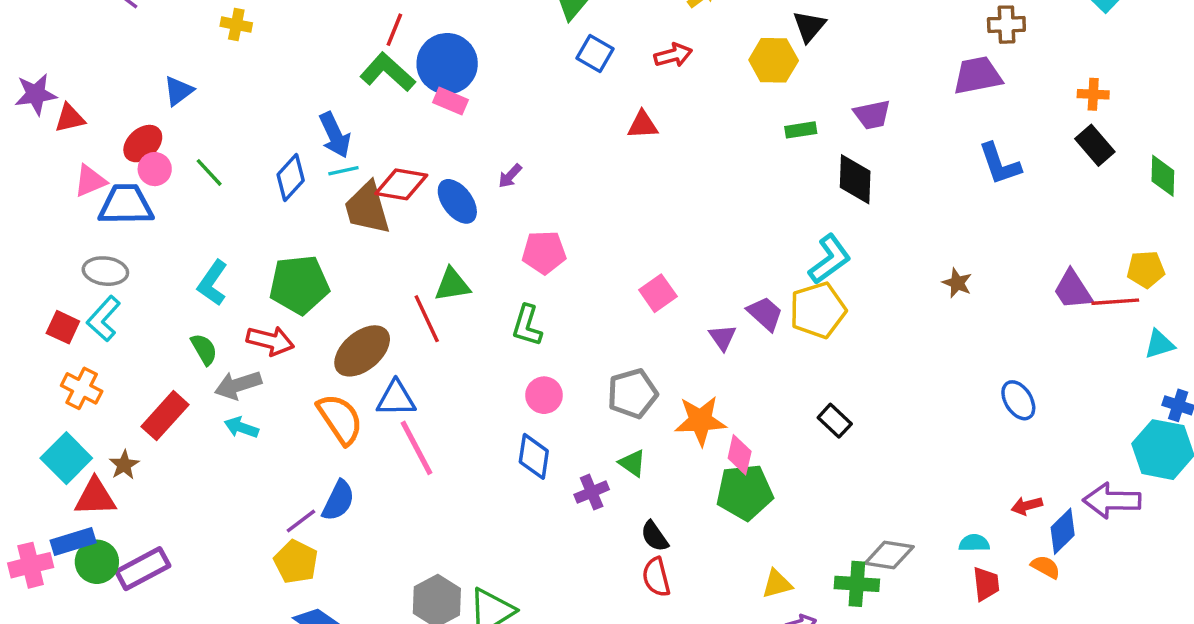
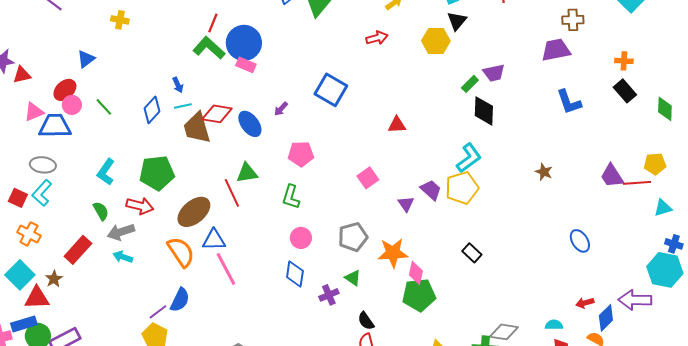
blue square: (595, 53) -> (331, 90), moved, size x1.5
red triangle: (643, 125) -> (397, 125), moved
green rectangle: (801, 130) -> (470, 84), moved, turned -36
blue arrow: (335, 135) -> (178, 85), size x0.6

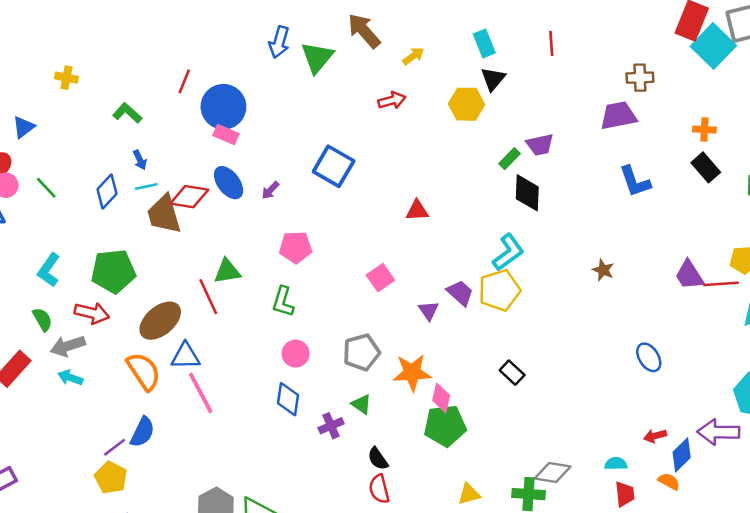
green L-shape: (209, 48) -> (127, 113), moved, size x0.7
blue ellipse: (250, 124) -> (229, 183), moved

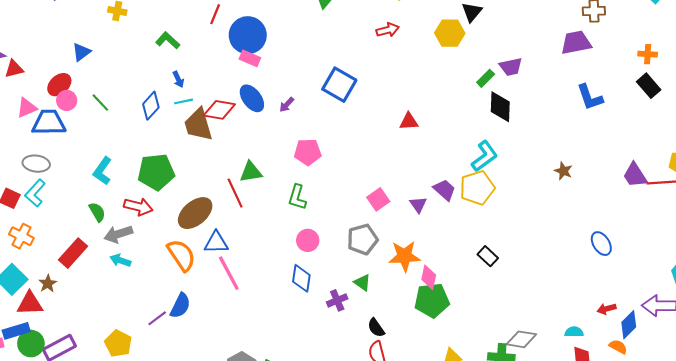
pink square: (380, 278) -> (378, 199), moved
yellow pentagon: (111, 478) -> (118, 344), moved

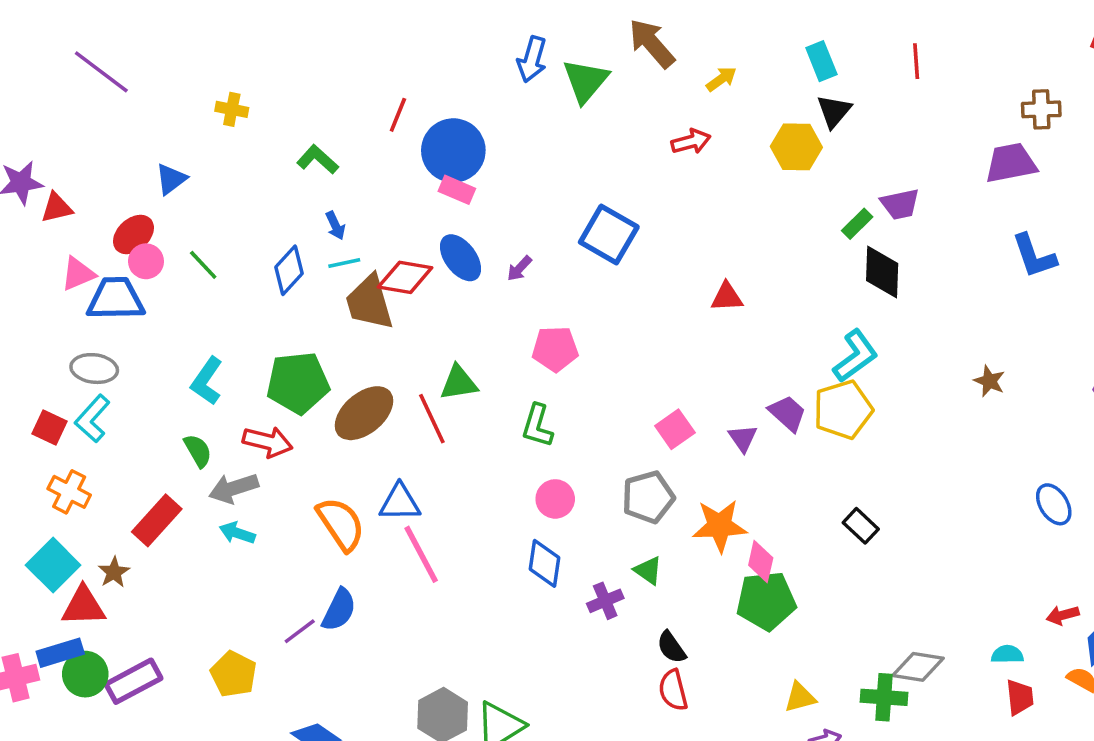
brown ellipse: (195, 213) -> (364, 413), moved

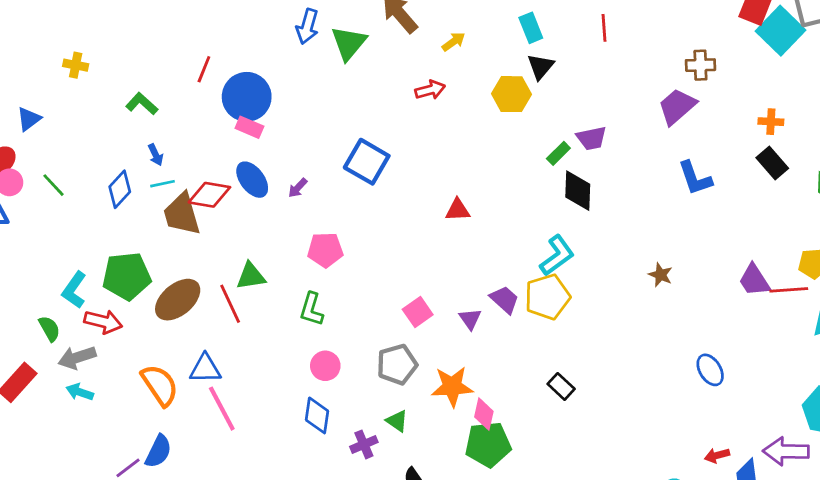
purple trapezoid: (1011, 163) -> (677, 106), turned -30
cyan L-shape: (207, 381) -> (74, 290), moved

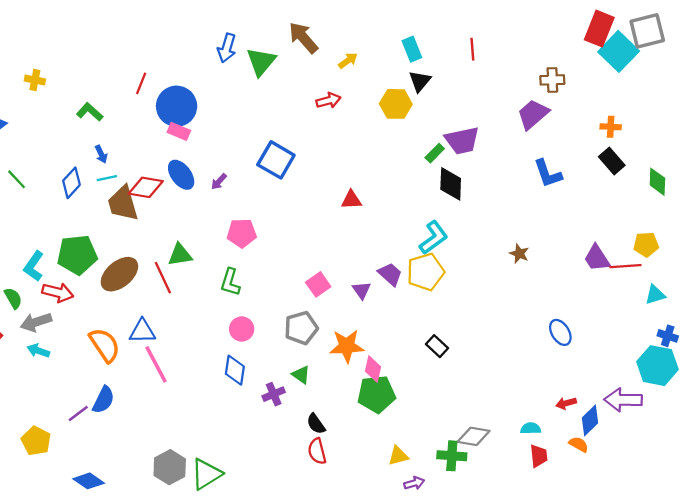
purple trapezoid: (592, 138) -> (462, 141), size x1.4

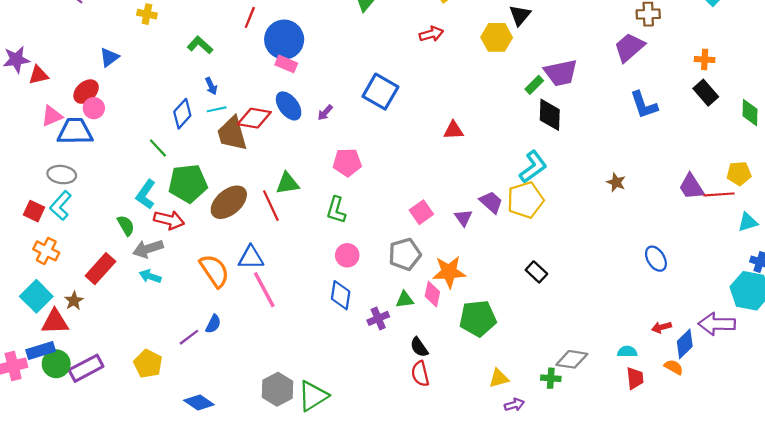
green line: (17, 179) -> (158, 148), moved
pink diamond: (373, 369) -> (432, 294), moved
green triangle: (301, 375) -> (405, 300), turned -42
blue semicircle: (103, 400) -> (213, 324), size x0.7
green cross: (452, 456) -> (551, 378), size x0.7

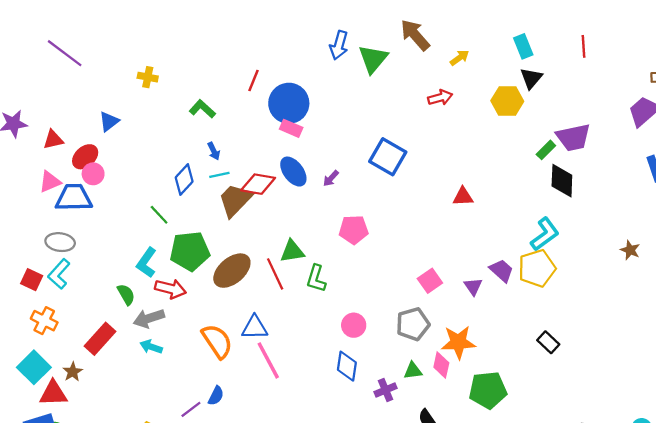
red triangle: (38, 75) -> (53, 140), moved
brown trapezoid: (232, 134) -> (235, 200), turned 60
green L-shape: (336, 210) -> (316, 279), moved

